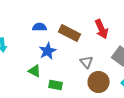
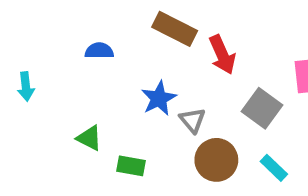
brown rectangle: (70, 33) -> (175, 29), moved
blue star: (48, 51) -> (159, 98), moved

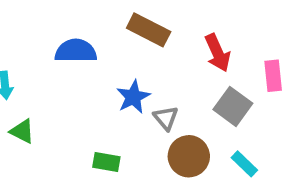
blue semicircle: (99, 51) -> (76, 51), size x1.5
red arrow: (222, 55) -> (218, 53), moved
green triangle: (89, 138) -> (22, 131), moved

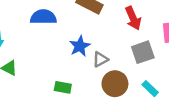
gray square: (233, 106) -> (143, 52), turned 35
gray triangle: (166, 118) -> (100, 59), turned 42

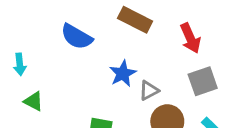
blue semicircle: (43, 17) -> (77, 37), turned -150

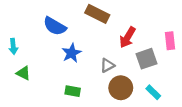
red arrow: (190, 38) -> (127, 37), moved, turned 55
blue star: (123, 74) -> (72, 53), moved

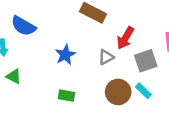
blue semicircle: (55, 26) -> (23, 26), moved
gray triangle: (107, 65) -> (106, 57), moved
cyan rectangle: (153, 92) -> (143, 91), moved

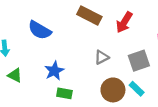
blue semicircle: (23, 26) -> (40, 30), moved
red arrow: (125, 38) -> (124, 22), moved
blue star: (65, 55) -> (54, 71), moved

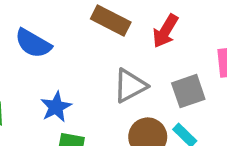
gray triangle: (102, 57) -> (130, 86), size x1.5

